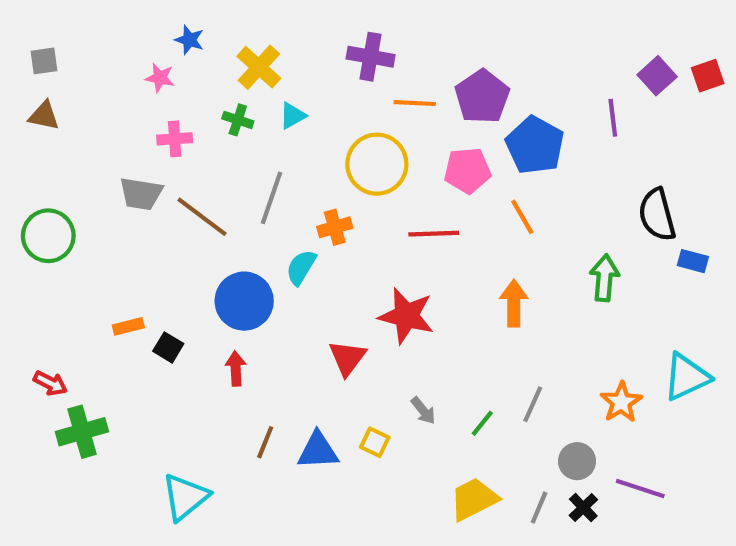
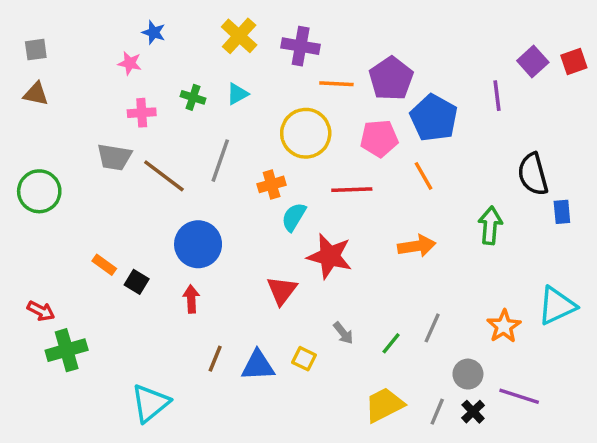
yellow cross: (259, 67) -> (239, 36), moved
blue rectangle: (693, 261) -> (562, 212), turned 70
cyan semicircle: (301, 267) -> (294, 217), moved
orange arrow: (514, 303) -> (417, 246), turned 81
orange rectangle: (128, 326) -> (104, 265), turned 50

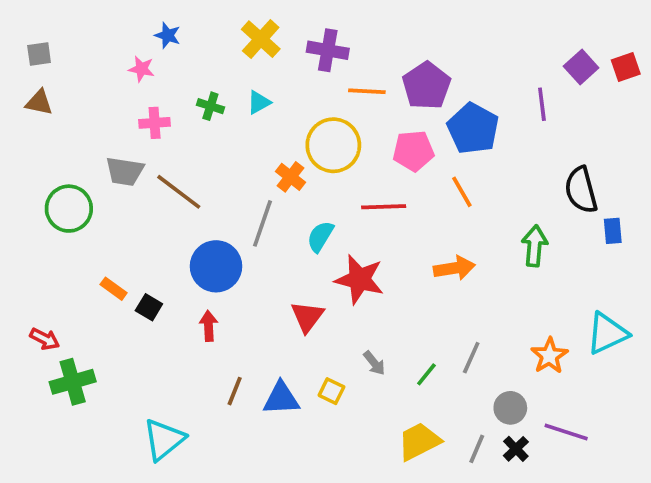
gray line: (220, 161) -> (263, 223), moved
orange cross: (272, 184) -> (291, 177), moved, turned -36
green circle: (39, 191) -> (69, 209), moved

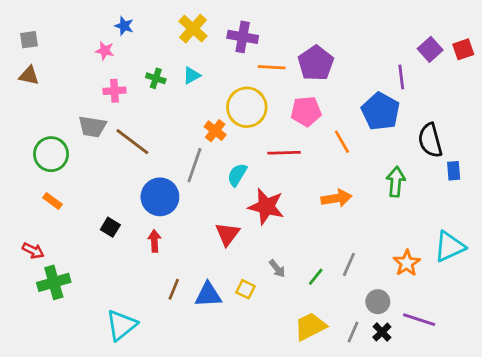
blue pentagon: (473, 128) -> (381, 111), moved
orange rectangle: (114, 289) -> (52, 201), moved

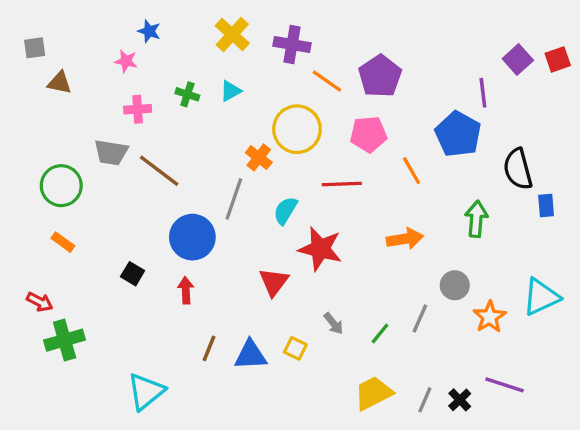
orange line: (272, 67) -> (327, 81), turned 32
brown triangle: (29, 76) -> (60, 83), moved
gray circle: (378, 302) -> (455, 285), moved

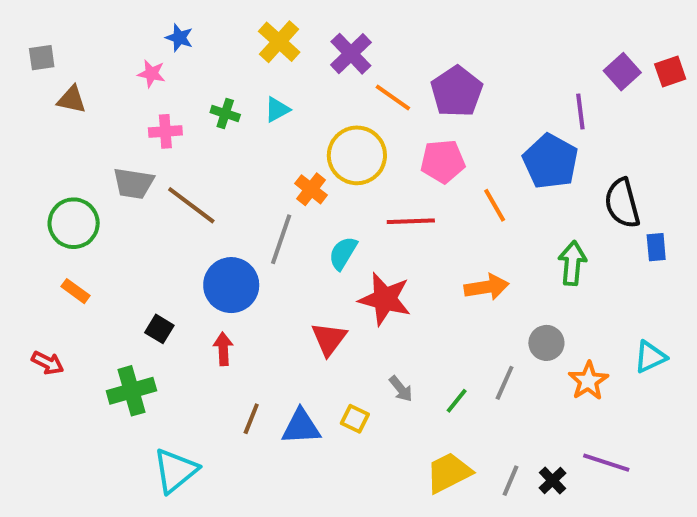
purple cross: (292, 44) -> (351, 54), turned 36
cyan triangle: (541, 297) -> (650, 357), size x0.7
green cross: (65, 340) -> (131, 391), moved

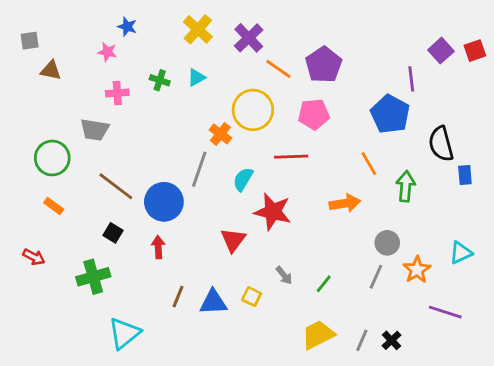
brown line: (191, 205) -> (116, 186), moved
orange line: (495, 205) -> (369, 164), moved
gray line: (505, 383) -> (376, 277), moved
purple line: (606, 463) -> (445, 312), moved

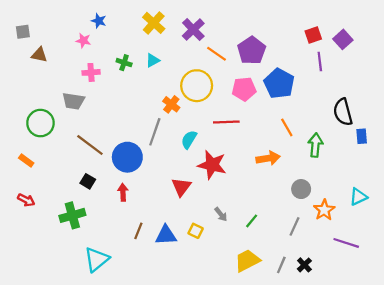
red square: (475, 51) -> (313, 35), moved
blue pentagon: (390, 114) -> (279, 83), moved
orange rectangle: (54, 206) -> (26, 160), moved
gray line: (376, 277) -> (295, 226), moved

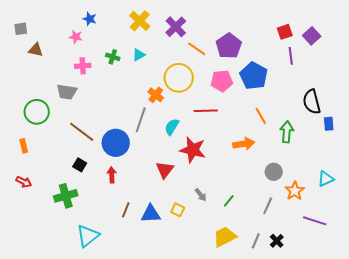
orange rectangle: (26, 160) -> (24, 146), turned 40

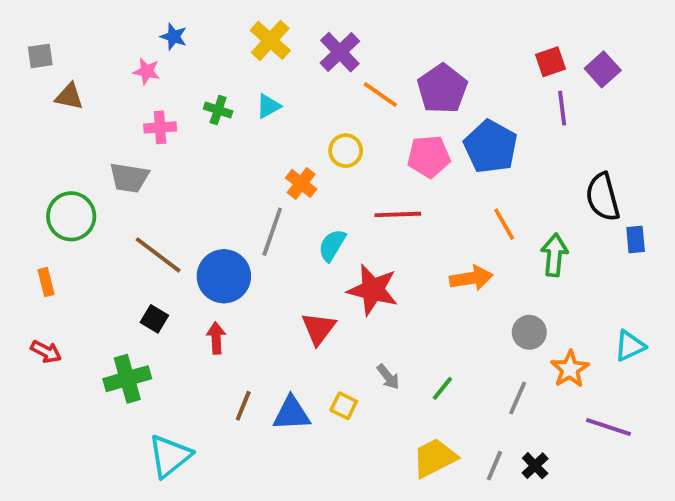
yellow circle: (179, 78) -> (346, 151), size x0.6

